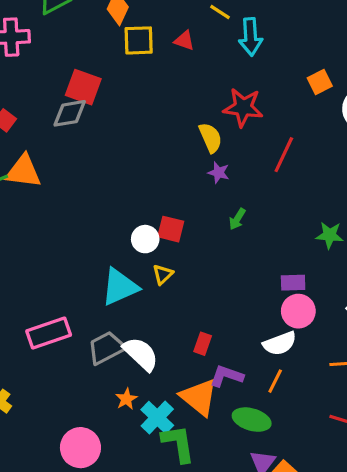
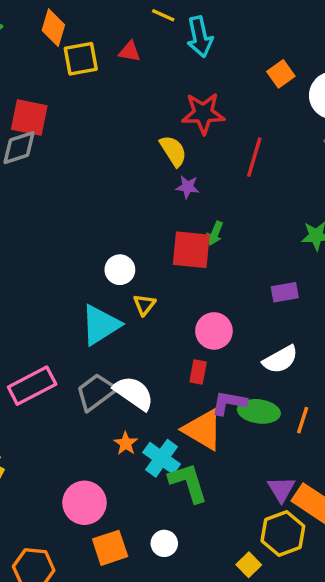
red square: (171, 229) -> (191, 250), moved, size x1.4
pink circle: (298, 311) -> (214, 331), moved
orange line: (275, 381) -> (303, 420), moved
green ellipse: (252, 420) -> (259, 411), moved

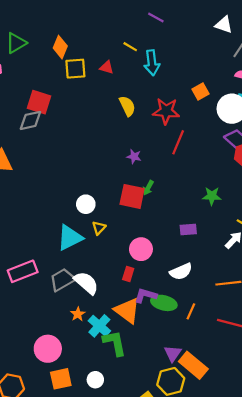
red star: (203, 113) -> (166, 111), moved
yellow semicircle: (173, 151) -> (127, 106), moved

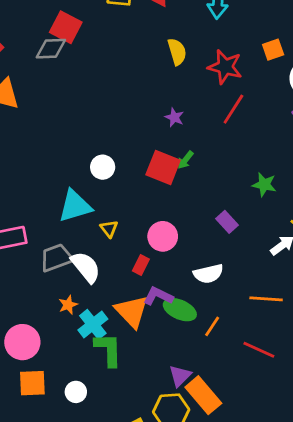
yellow triangle: (99, 228) -> (109, 229), moved, turned -32
purple rectangle: (188, 230) -> (227, 222), turned 42

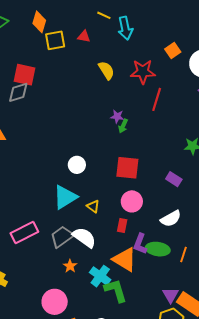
green arrow: (185, 160) -> (123, 126), moved
red square: (163, 167) -> (127, 168), moved
purple L-shape: (158, 296) -> (140, 244), turned -80
orange star: (68, 305) -> (70, 266), moved

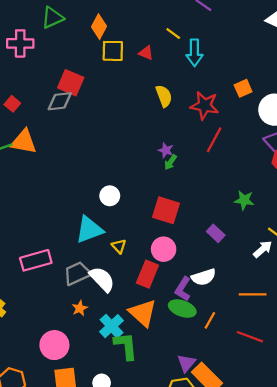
red rectangle: (122, 226) -> (147, 274), size x1.6
purple L-shape: (140, 244) -> (183, 289), moved

